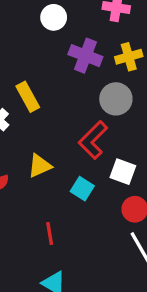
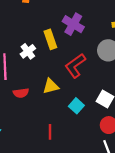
purple cross: (85, 56) -> (73, 24), moved
red L-shape: (93, 140) -> (75, 66), moved

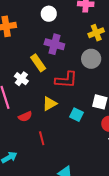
red L-shape: (75, 66) -> (66, 80), turned -125
red line: (50, 132) -> (42, 138), moved

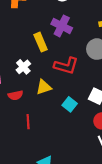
white cross: (21, 79) -> (23, 67), moved

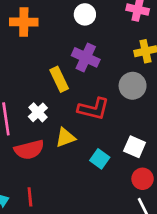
red semicircle: (15, 95) -> (29, 150), size x1.5
red line: (28, 122) -> (30, 197), moved

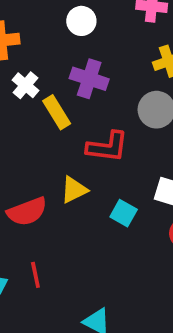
white cross: (38, 112) -> (26, 85), moved

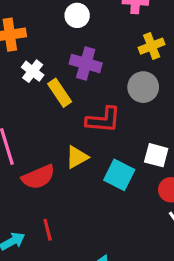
cyan square: (124, 213) -> (119, 175), size x1.4

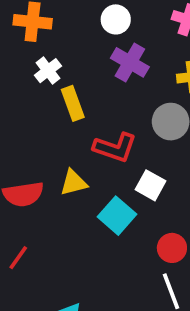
purple cross: (86, 64) -> (130, 62), moved
white square: (156, 155) -> (150, 185), moved
red line: (48, 230) -> (18, 258), turned 35

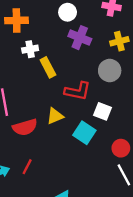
white cross: (48, 71) -> (30, 49), turned 35

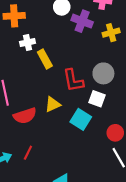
purple cross: (80, 38) -> (82, 21), moved
gray circle: (110, 71) -> (103, 73), moved
red L-shape: (78, 91) -> (73, 80), turned 70

